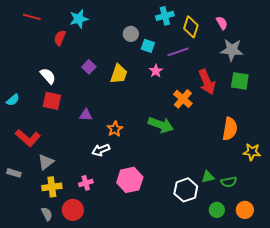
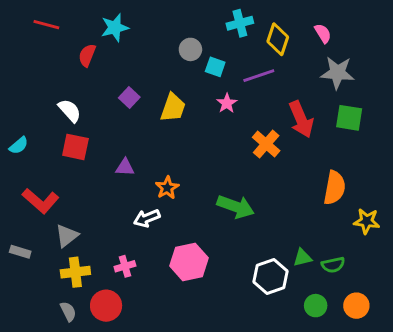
green arrow: (161, 125) -> (236, 207), moved

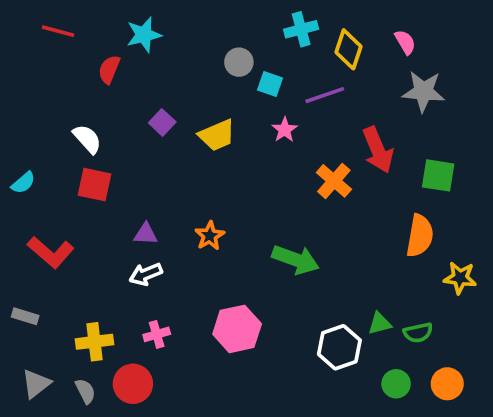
yellow trapezoid: (173, 108) -> (217, 135), turned 48
green square: (349, 118) -> (438, 175), moved
purple triangle: (125, 167) -> (146, 234), moved
white arrow: (147, 218) -> (146, 274), moved
gray triangle: (67, 236) -> (36, 384), moved

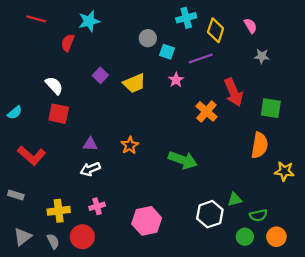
gray star: (423, 91) -> (262, 56), size x0.6
pink hexagon: (237, 329) -> (147, 221), moved
green semicircle: (418, 333) -> (258, 215), moved

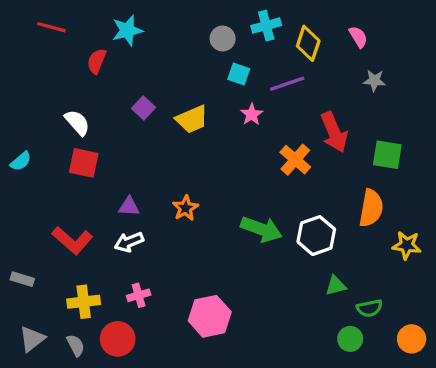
gray circle: (148, 38) -> (223, 39), moved
red L-shape: (32, 155) -> (72, 240), moved
white hexagon: (210, 214) -> (316, 236), moved
orange circle: (276, 237) -> (412, 339), moved

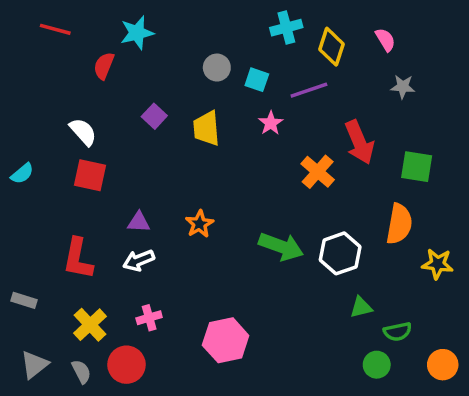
gray circle: (223, 39) -> (217, 68), moved
yellow trapezoid: (192, 119) -> (206, 128), turned 108
red L-shape: (72, 240) -> (78, 259), turned 60
yellow cross: (84, 302) -> (90, 325), turned -36

